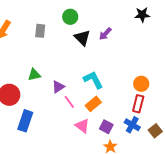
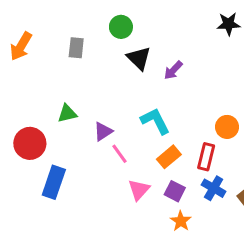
purple arrow: (105, 34) -> (173, 70), moved
orange rectangle: (93, 104) -> (169, 157), moved
red rectangle: (138, 104) -> (206, 157), moved
pink triangle: (82, 126) -> (139, 190), turned 35

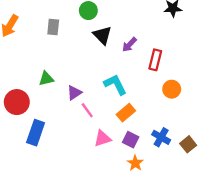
red rectangle: (206, 157) -> (155, 60), moved
pink triangle: (139, 190) -> (102, 138), turned 30

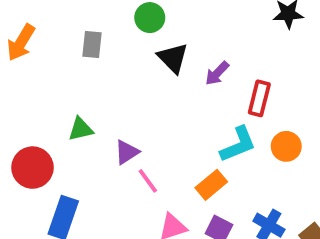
cyan L-shape: (115, 84) -> (238, 144), moved, turned 95

